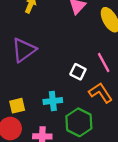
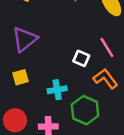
yellow square: (17, 106) -> (20, 77), moved

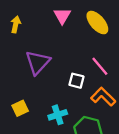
purple triangle: (25, 39) -> (38, 62), moved

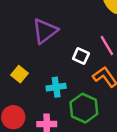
yellow square: (20, 108) -> (19, 74), turned -35

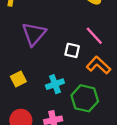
yellow square: (19, 74) -> (18, 79), turned 35

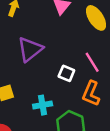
orange L-shape: (98, 65) -> (91, 93), turned -120

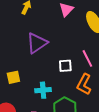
white square: (66, 73) -> (65, 66), turned -32

